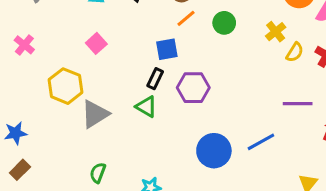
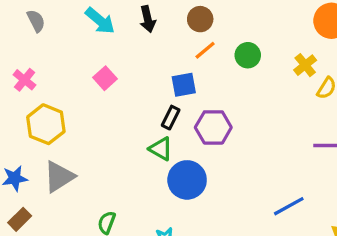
yellow hexagon: (65, 86) -> (46, 124), moved
gray triangle: (95, 114) -> (59, 177), moved
blue line: (261, 142) -> (289, 206), moved
blue circle: (214, 151) -> (187, 180), moved

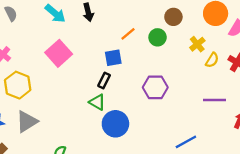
brown circle: (200, 19) -> (173, 17), moved
pink square: (105, 78) -> (59, 53), size x1.6
purple hexagon: (213, 127) -> (155, 87), moved

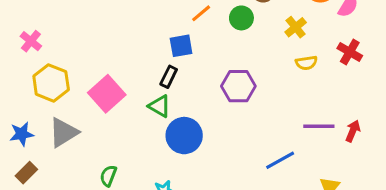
pink square: (59, 53) -> (107, 94), moved
yellow semicircle: (212, 60) -> (306, 63), moved, turned 49
purple line: (214, 100) -> (319, 126), moved

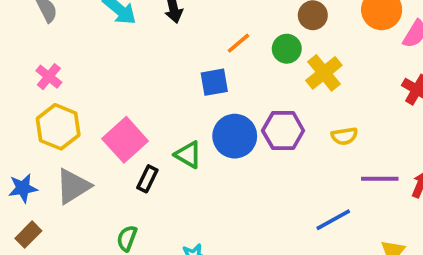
yellow cross: (296, 27) -> (324, 73), moved, size x1.4
pink cross: (31, 41) -> (49, 77), moved
yellow semicircle: (306, 63) -> (344, 136), moved
black rectangle: (169, 77) -> (147, 179), moved
blue circle: (184, 136) -> (235, 136), moved

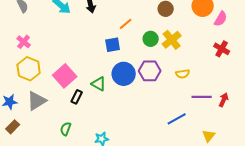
green circle: (287, 49) -> (151, 39), moved

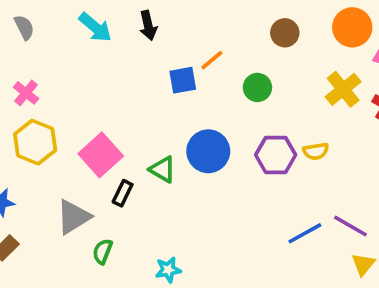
yellow cross: (172, 40) -> (343, 89), moved
blue square: (113, 45) -> (183, 80), moved
purple hexagon: (150, 71) -> (276, 155), moved
purple line: (202, 97) -> (350, 226), moved, turned 30
gray triangle: (37, 101) -> (73, 217), moved

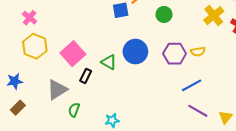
purple line: (350, 226) -> (198, 111), moved
blue line: (305, 233) -> (192, 85), moved

